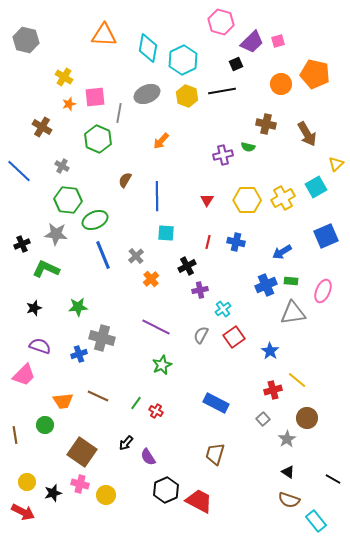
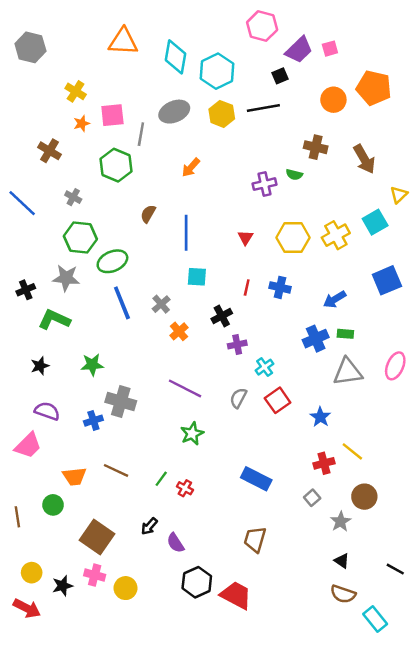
pink ellipse: (323, 291) -> (395, 366), moved

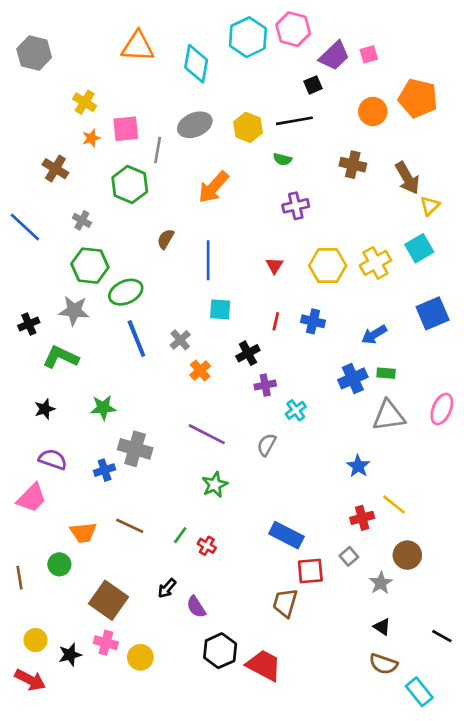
cyan hexagon: (217, 71) -> (248, 37), moved
orange arrow: (191, 167) -> (213, 187), size x1.5
green semicircle: (294, 175) -> (282, 159), moved
yellow triangle: (399, 195) -> (430, 206), moved
red square: (278, 400) -> (310, 571), moved, turned 30

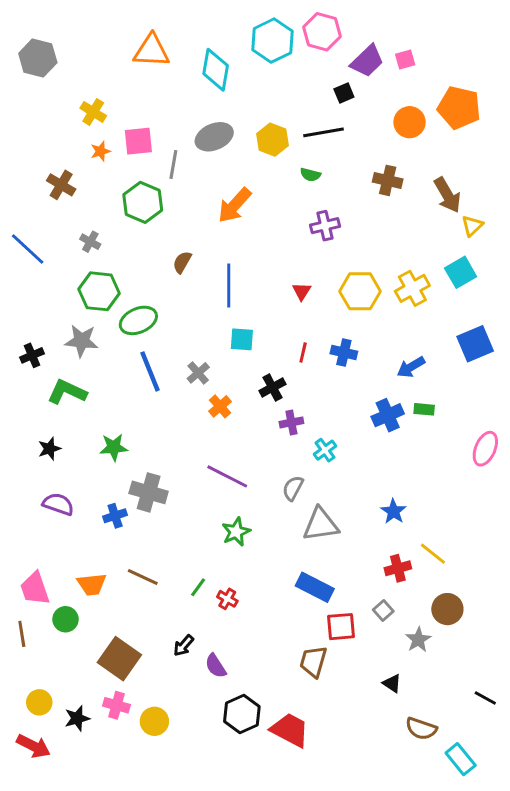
gray triangle: (389, 416) -> (321, 525), moved
pink trapezoid: (31, 498) -> (35, 589), moved, turned 116
black triangle: (382, 627) -> (392, 683), moved

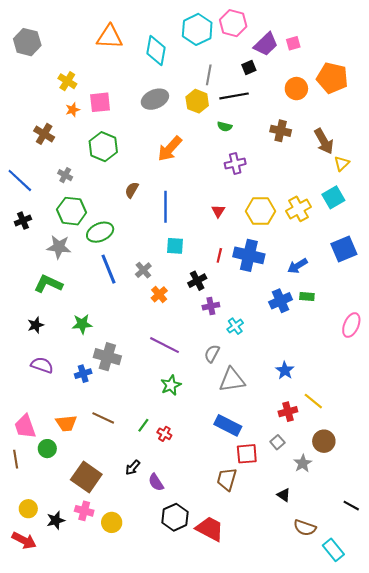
gray line: (173, 164) -> (209, 75), moved
blue cross: (344, 352) -> (249, 255), size x1.6
black cross: (32, 355) -> (23, 221), moved

